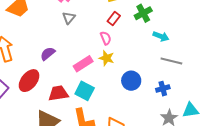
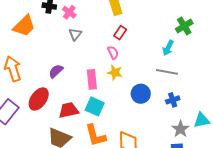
green cross: (143, 13) -> (184, 26), moved
cyan arrow: (161, 36) -> (168, 48), turned 98
gray line: (171, 61) -> (167, 72), moved
pink rectangle: (83, 64) -> (92, 79), turned -60

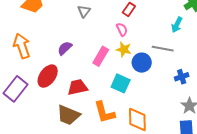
gray line: (167, 72) -> (163, 49), moved
pink rectangle: (92, 79) -> (101, 56), turned 36
blue circle: (141, 94) -> (142, 63), moved
cyan square: (95, 106) -> (121, 83), moved

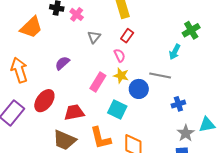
gray triangle: (84, 11) -> (94, 37), moved
purple semicircle: (65, 48) -> (62, 63), moved

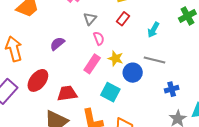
cyan arrow: (175, 52) -> (153, 30), moved
pink semicircle: (120, 55) -> (99, 38), moved

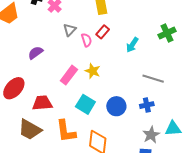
pink semicircle: (99, 38) -> (86, 40), moved
gray line: (154, 60) -> (153, 79), moved
blue circle: (133, 73) -> (116, 106), moved

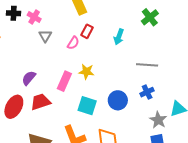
gray triangle: (70, 30) -> (45, 36), moved
pink semicircle: (86, 40) -> (73, 43), turned 64
purple semicircle: (35, 53) -> (29, 78), moved
red trapezoid: (42, 103) -> (40, 102), moved

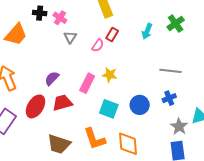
cyan arrow: (119, 37) -> (147, 31), moved

